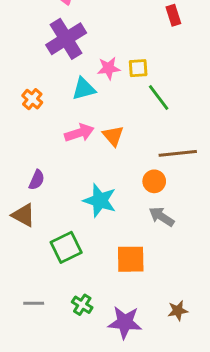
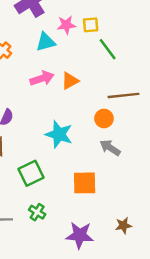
orange triangle: (113, 136) -> (70, 81), turned 42
green cross: (82, 305) -> (37, 212), moved

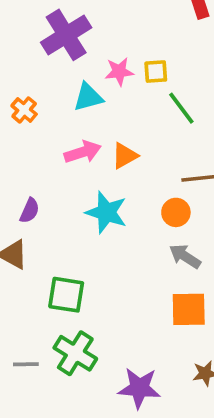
cyan star: (59, 134) -> (106, 212), moved
green square: (31, 173) -> (66, 295), turned 35
orange square: (85, 183) -> (189, 309), moved
green cross: (37, 212) -> (75, 353), size x1.6

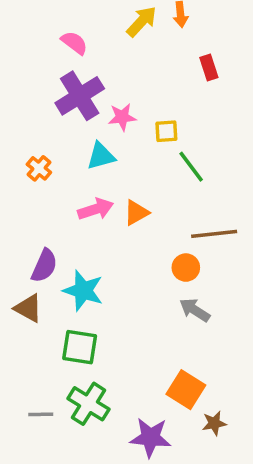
pink star: (119, 72) -> (122, 117), moved
purple semicircle: (30, 211) -> (44, 266), size x1.4
cyan star: (106, 212) -> (83, 291), moved
orange square: (189, 309) -> (186, 390), moved, turned 33

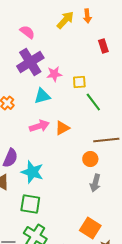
gray arrow: (195, 310) -> (95, 183), turned -108

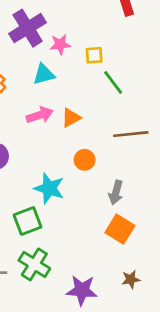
orange circle: (90, 159) -> (85, 160), moved
cyan star: (32, 172) -> (49, 188), moved
green square: (30, 204) -> (28, 221), turned -30
orange square: (90, 228) -> (120, 229), moved

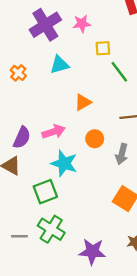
pink star: (60, 44) -> (82, 24), moved
pink arrow: (40, 115) -> (54, 132), moved
gray arrow: (116, 192) -> (122, 154), moved

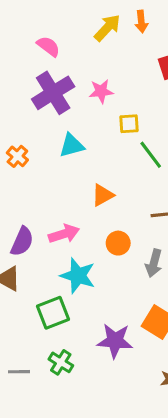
green cross: (51, 229) -> (61, 362), size x0.7
purple star: (92, 252) -> (115, 341), moved

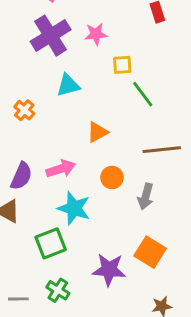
orange cross: (17, 156) -> (24, 110), moved

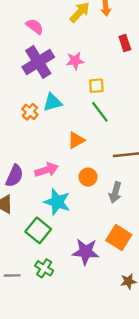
green line: (143, 94) -> (100, 112), moved
orange cross: (24, 110) -> (30, 112), moved
green square: (51, 243) -> (38, 230), turned -30

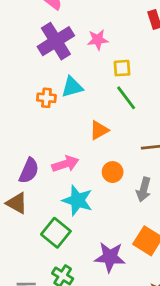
orange cross: (30, 112) -> (46, 98), turned -35

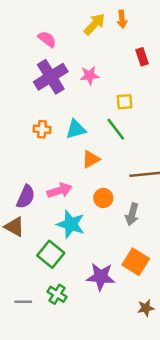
yellow square: (122, 68) -> (125, 102), moved
cyan triangle: (72, 87) -> (76, 129), moved

